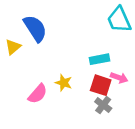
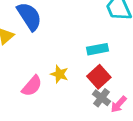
pink arrow: (119, 78) -> (119, 104), moved, turned 112
red square: (101, 85) -> (99, 77), turned 30

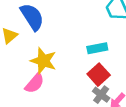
yellow star: (59, 74) -> (43, 61), moved, size x1.5

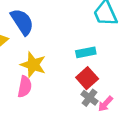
pink semicircle: (35, 83) -> (25, 87), turned -30

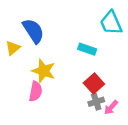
cyan rectangle: (86, 52) -> (87, 49), moved, turned 30
gray cross: (89, 98) -> (96, 102), turned 35

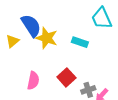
yellow star: (44, 71) -> (47, 38), moved
red square: (94, 83) -> (66, 77), moved

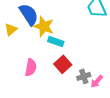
cyan rectangle: (80, 42) -> (56, 41), moved

